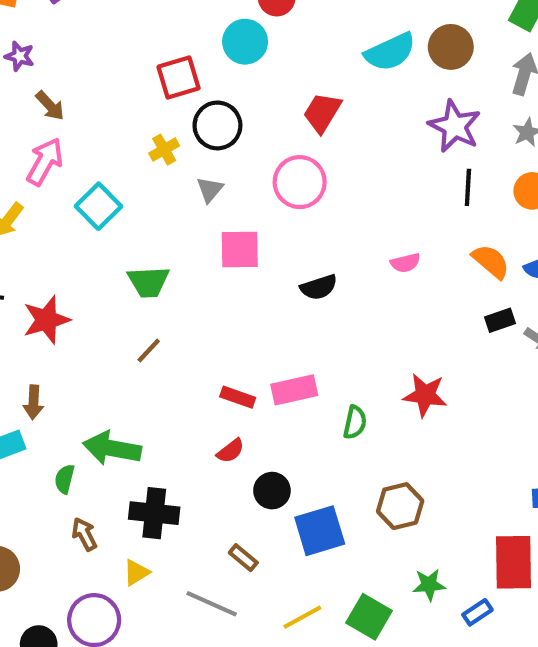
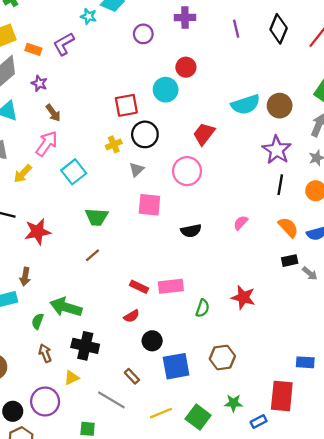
pink semicircle: (405, 263) -> (241, 223), turned 140

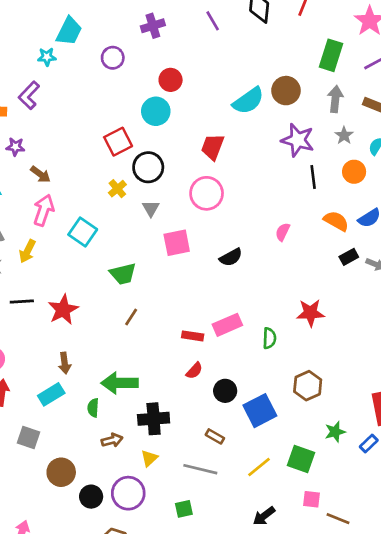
brown arrow: (45, 353) -> (112, 440), turned 114
black circle: (13, 411) -> (91, 497), moved

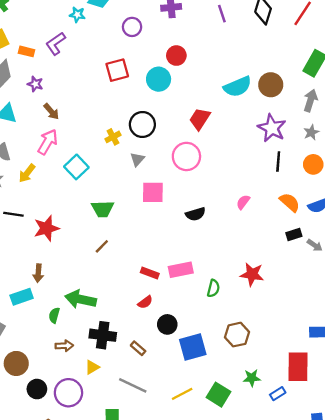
red square: (118, 142) -> (117, 70), moved
brown rectangle: (215, 436) -> (138, 348), moved

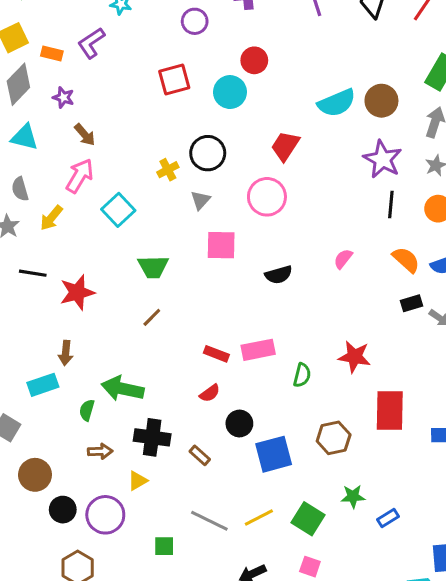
red rectangle: (298, 367) -> (390, 411), moved
gray line: (133, 385) -> (209, 521), moved

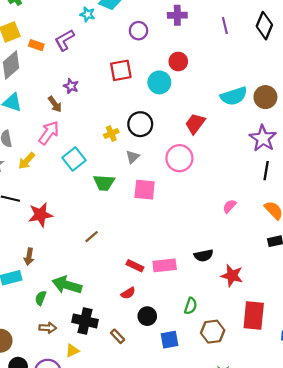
purple star: (63, 97) -> (71, 86), moved
green trapezoid: (153, 267) -> (104, 183), moved
black semicircle: (279, 275) -> (204, 255), moved
green semicircle: (302, 375) -> (191, 306), moved
blue square: (274, 454) -> (170, 340), size x0.7

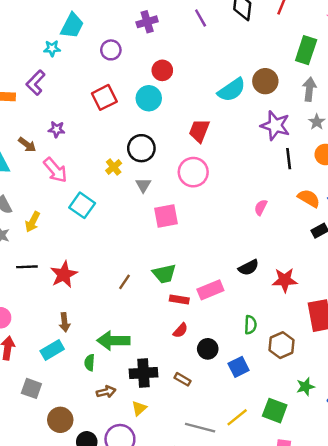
brown arrow: (55, 104) -> (27, 145), moved
pink arrow: (49, 133) -> (55, 170), moved, turned 120
green trapezoid: (104, 183) -> (164, 274), moved

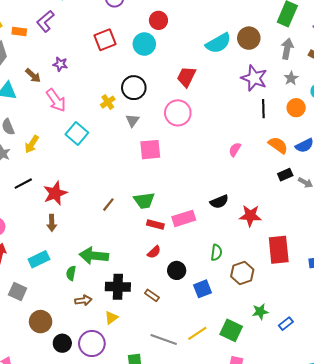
black line: (27, 267) -> (23, 184), turned -30
brown arrow: (65, 322) -> (52, 223), moved

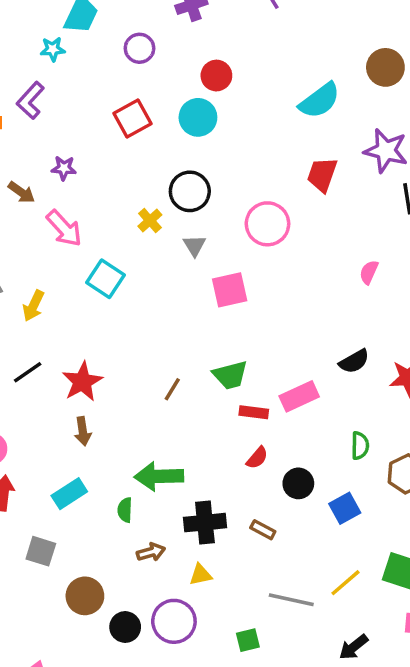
brown circle: (249, 38) -> (385, 67), moved
red trapezoid: (186, 77) -> (322, 175), moved
yellow triangle: (111, 318) -> (201, 575), turned 32

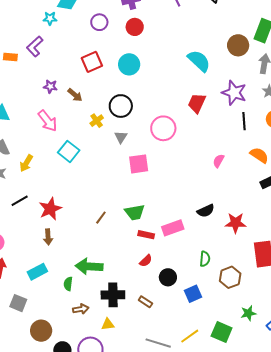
red circle: (216, 76) -> (135, 27), moved
cyan semicircle: (320, 101) -> (199, 61), turned -105
brown arrow: (21, 192) -> (75, 95), moved

